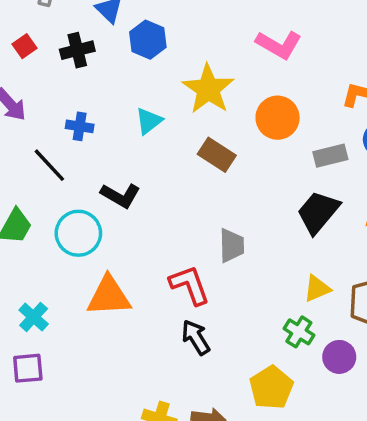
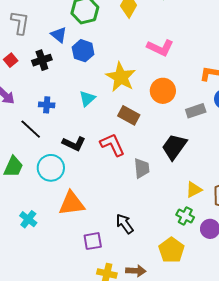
black trapezoid: (318, 212) -> (174, 147), moved
red L-shape: (190, 285) -> (112, 145), moved
purple square: (28, 368) -> (93, 241), moved

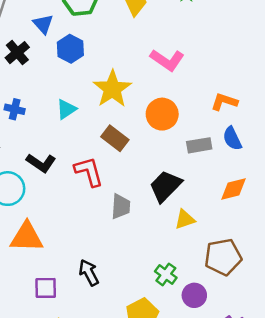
black cross: (42, 60) -> (17, 53), turned -30
yellow triangle: (194, 190) -> (185, 219), moved

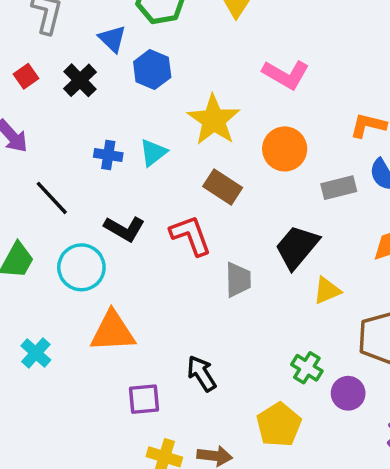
blue cross: (15, 109) -> (108, 155), moved

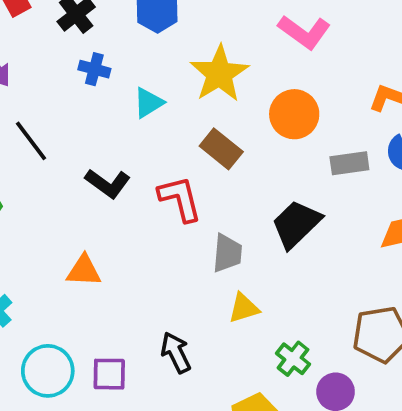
blue cross: (108, 155) -> (94, 69), moved
cyan circle: (81, 267) -> (48, 371), moved
yellow triangle: (327, 290) -> (244, 308), moved
orange triangle: (113, 332) -> (84, 271), moved, size x0.7

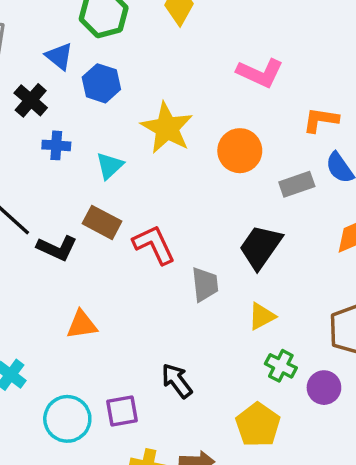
pink L-shape: (304, 32) -> (260, 73), moved
brown rectangle: (221, 149) -> (102, 222), moved
black L-shape: (108, 183) -> (57, 248), moved
yellow triangle: (244, 308) -> (262, 316), moved

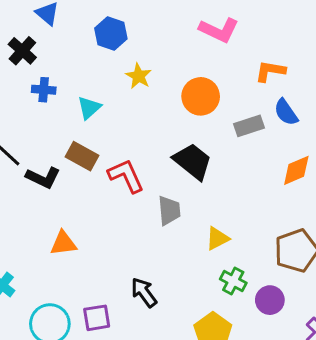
blue hexagon: (101, 83) -> (111, 34), moved
yellow star: (167, 128) -> (139, 76), size x0.6
black trapezoid: (260, 247) -> (193, 161), moved, turned 93

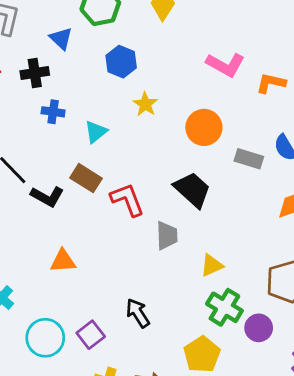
black cross: (22, 51) -> (35, 73), turned 36
orange L-shape: (270, 71) -> (271, 83), moved
gray rectangle: (249, 126) -> (249, 159), turned 32
green cross: (233, 281) -> (224, 307), size x1.4
purple square: (97, 318) -> (91, 335), turned -32

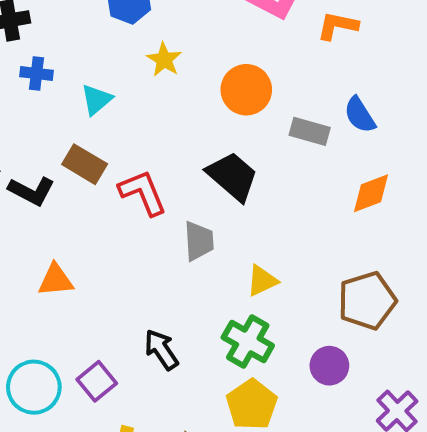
green cross: (224, 307) -> (248, 341), moved

